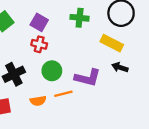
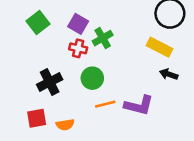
green cross: (80, 18) -> (103, 38), moved, turned -36
purple L-shape: (88, 78) -> (139, 105), moved
orange semicircle: (38, 101) -> (65, 125), moved

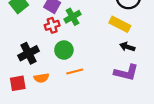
red cross: (78, 48) -> (52, 25), turned -32
purple L-shape: (139, 105) -> (126, 73), moved
orange semicircle: (65, 125) -> (41, 78), moved

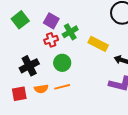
yellow rectangle: (120, 24) -> (98, 44), moved
orange line: (75, 72) -> (62, 87), moved

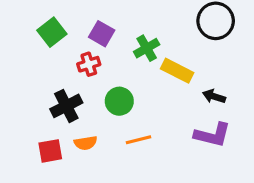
green cross: (70, 32) -> (147, 48), moved
red cross: (51, 40) -> (89, 64), moved
orange line: (62, 87) -> (139, 140), moved

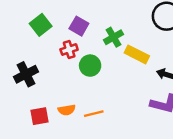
green circle: (119, 101) -> (90, 66), moved
black cross: (66, 106) -> (26, 74), moved
orange line: (139, 140) -> (94, 114), moved

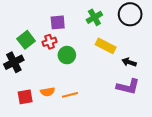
green square: (41, 25) -> (26, 40), moved
purple square: (79, 26) -> (58, 22), turned -35
green cross: (114, 37) -> (94, 17), moved

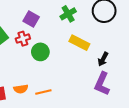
purple square: (58, 22) -> (31, 19), turned 35
black arrow: (129, 62) -> (103, 59), turned -80
purple L-shape: (128, 87) -> (102, 84), turned 100

